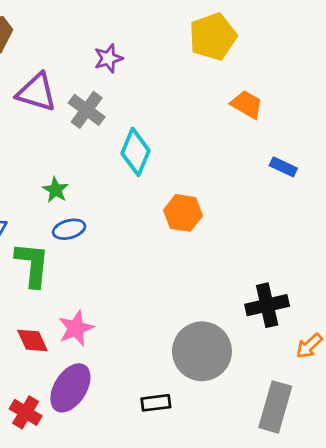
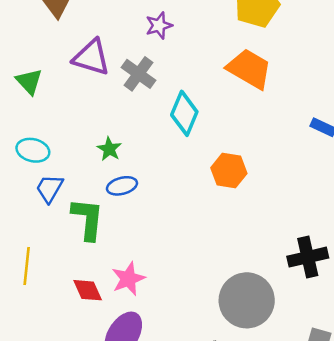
orange trapezoid: (247, 104) -> (249, 69), moved, size x1.5

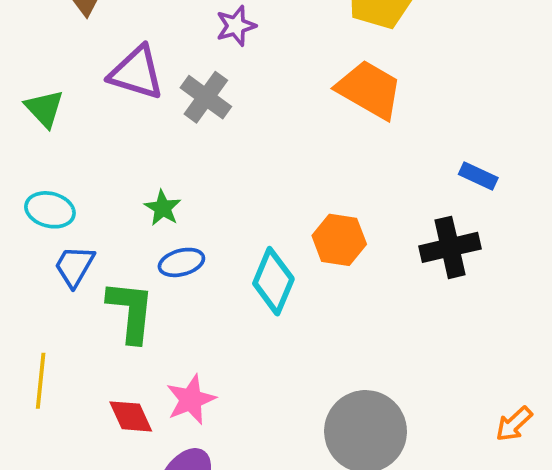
cyan diamond: (184, 113) -> (273, 281), moved
black cross: (308, 257) -> (450, 247), moved

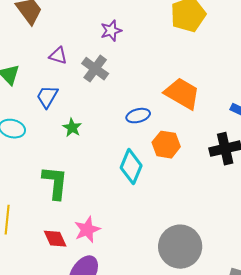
purple triangle: (136, 73) -> (58, 56), size x0.6
orange trapezoid: (369, 90) -> (182, 94), moved
blue ellipse: (181, 262) -> (138, 116), moved
blue trapezoid: (74, 266) -> (47, 97), moved

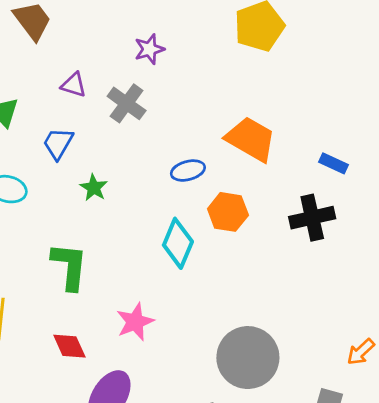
pink star: (87, 230) -> (135, 322), moved

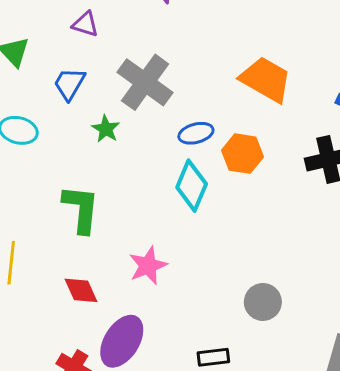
gray cross: (127, 103) -> (145, 82), moved, size x1.4
blue ellipse: (188, 171) -> (196, 133), moved
gray circle: (248, 358) -> (263, 302), size x0.6

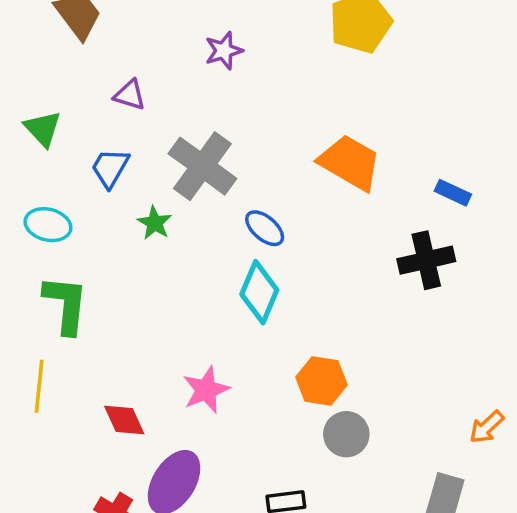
blue ellipse: (196, 133) -> (265, 228), turned 56
orange hexagon: (242, 154) -> (321, 381), moved
green L-shape: (81, 209) -> (66, 305), moved

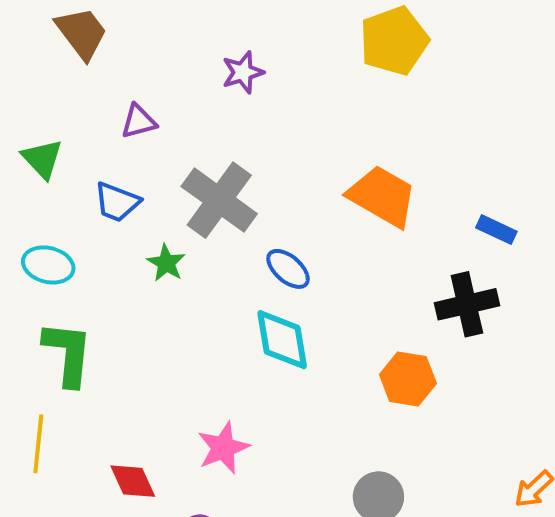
purple triangle: (130, 95) -> (139, 121), turned -32
blue trapezoid: (110, 168) -> (117, 202), turned -99
cyan diamond: (259, 292) -> (282, 340), turned -32
orange hexagon: (321, 381) -> (408, 379), moved

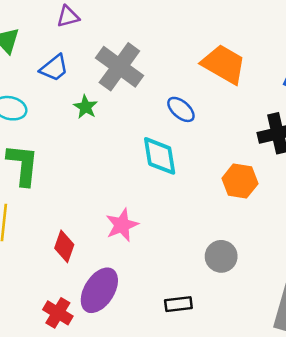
blue trapezoid: (117, 202) -> (54, 68), turned -60
blue ellipse: (288, 269) -> (181, 109), moved
red diamond: (133, 481) -> (64, 246), turned 44

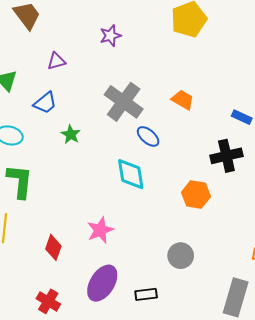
orange trapezoid: (224, 64) -> (183, 100), size x0.6
gray cross: (119, 67) -> (124, 102), moved
purple ellipse: (99, 290) -> (102, 283), moved

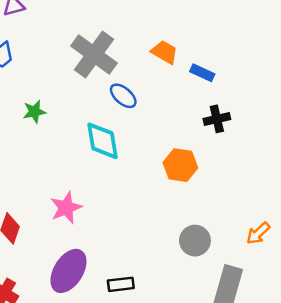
blue rectangle: (242, 117) -> (202, 73), moved
green star: (71, 134) -> (34, 112), moved, turned 30
black cross: (226, 156) -> (217, 119), size x0.7
gray circle: (181, 256) -> (195, 241), moved

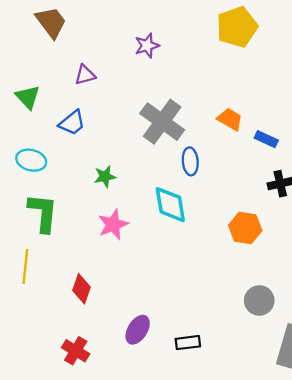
blue ellipse: (123, 96) -> (190, 161), turned 44
pink star: (66, 208) -> (113, 224), moved
purple ellipse: (68, 271) -> (138, 330), size x0.7

